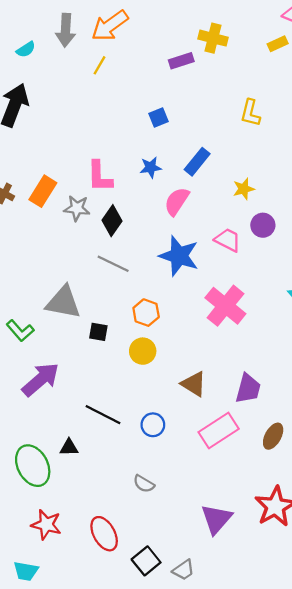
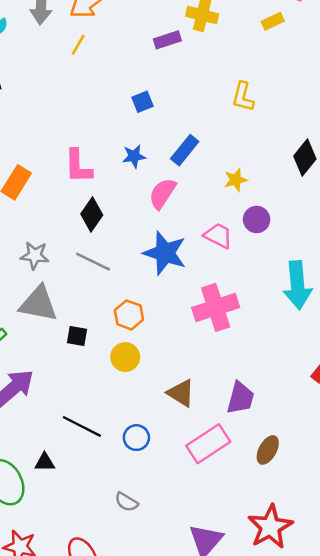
gray star: (77, 208) -> (35, 255), moved
pink cross: (225, 306) -> (216, 307), turned 33

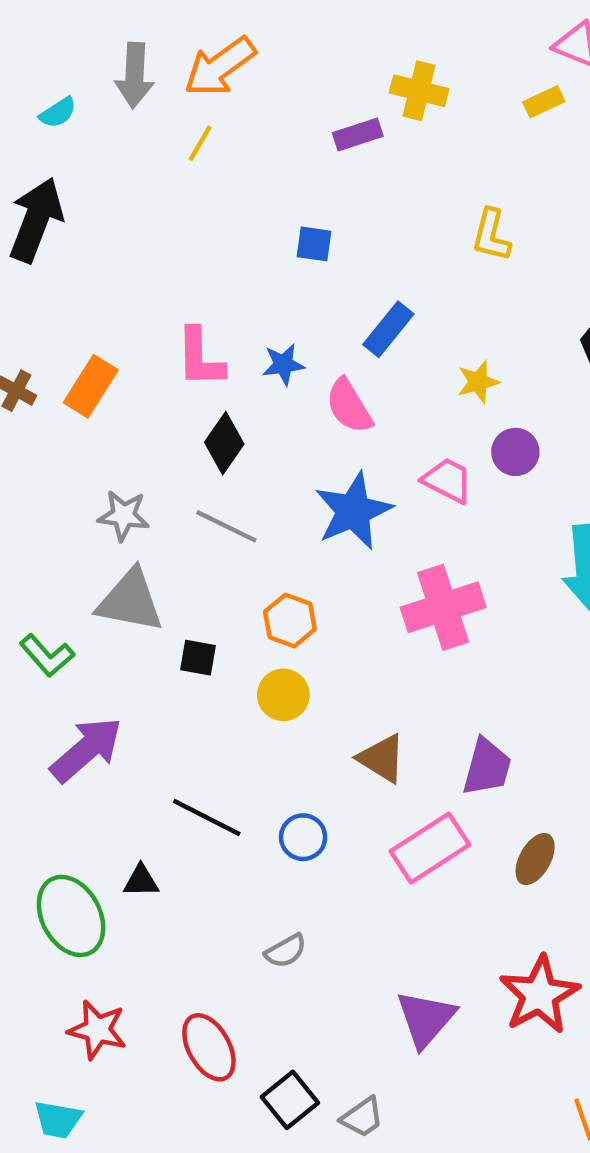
blue square: (143, 102) -> (314, 244), turned 30
blue star: (134, 156) -> (283, 364), moved
pink semicircle: (162, 193) -> (349, 406), turned -64
blue star: (165, 253) -> (353, 511), turned 30
gray semicircle: (126, 502) -> (286, 951), turned -60

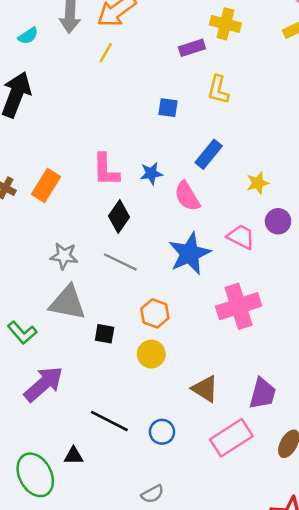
yellow L-shape: (491, 235) -> (218, 90), moved

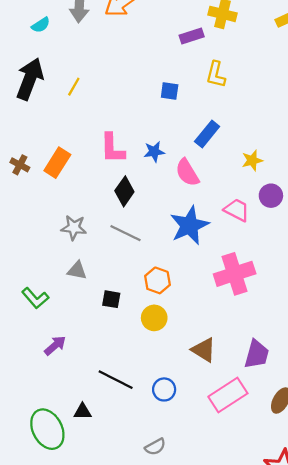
yellow line: (106, 53) -> (74, 87), moved
gray triangle: (68, 303) -> (77, 271), size x0.6
purple arrow: (44, 384) -> (55, 345), size x0.6

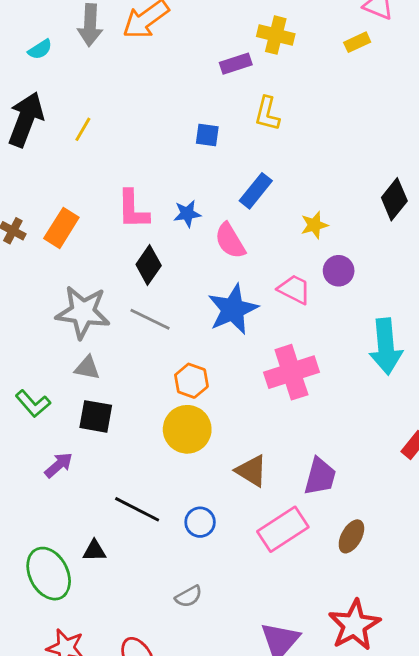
gray star: (74, 228) -> (83, 312), size x1.6
black square: (111, 299) -> (96, 416), moved, size x1.4
yellow circle: (154, 318) -> (187, 429), size x1.4

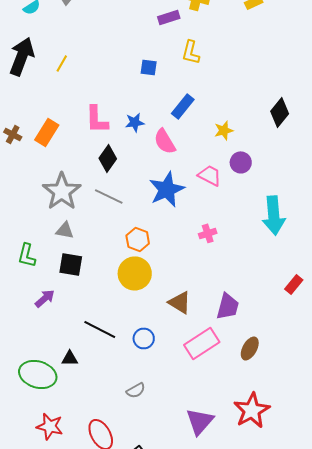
gray star: (83, 312) -> (62, 191), turned 30
pink cross: (291, 372) -> (208, 233), size x0.5
green L-shape: (33, 404) -> (27, 255), turned 55
green ellipse: (49, 574) -> (38, 374), turned -45

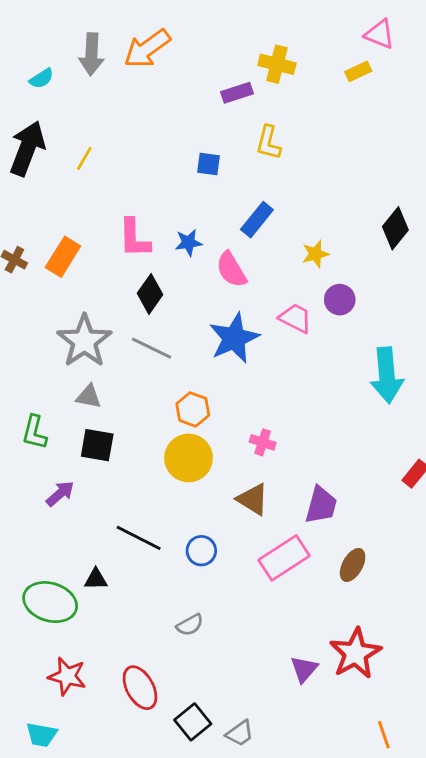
pink cross: (208, 233) -> (263, 442), moved, turned 36
purple triangle: (200, 421) -> (304, 669), moved, size x0.7

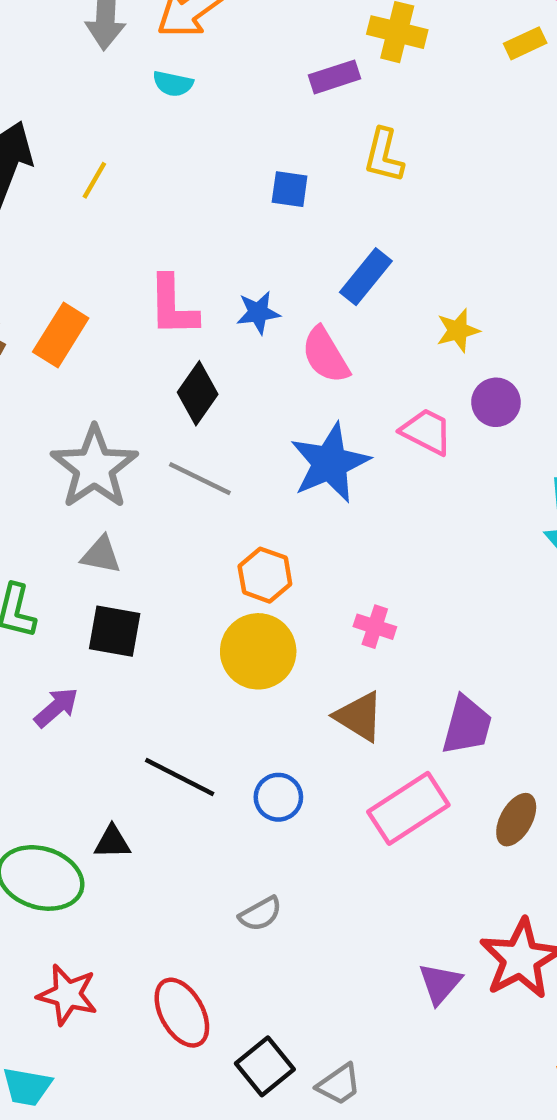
cyan semicircle: (42, 78) -> (173, 84), moved, turned 45

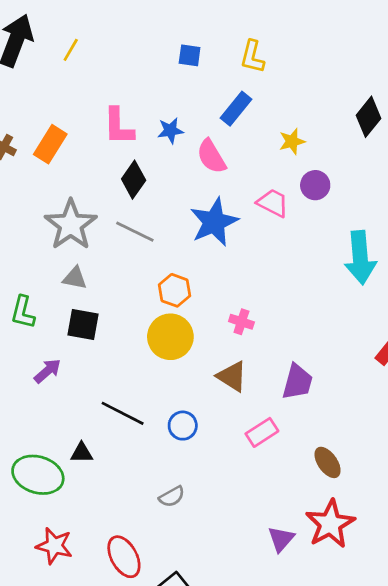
yellow L-shape: (384, 155) -> (252, 57), moved
pink rectangle: (408, 808) -> (262, 432), size x0.7
brown ellipse: (516, 820) -> (328, 462), moved, turned -64

